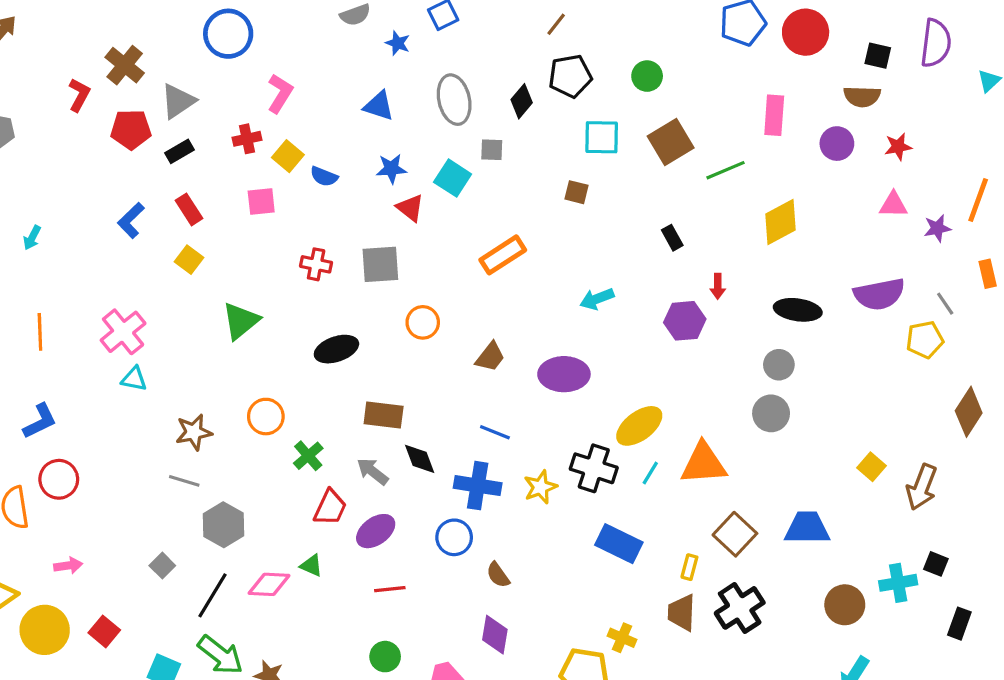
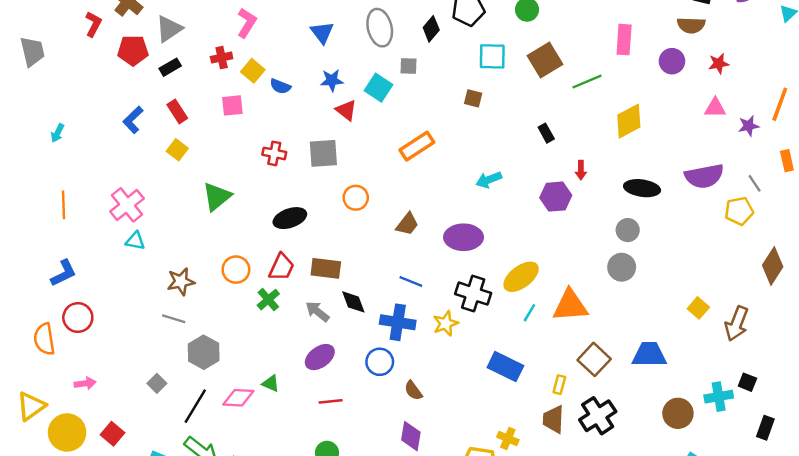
blue triangle: (379, 106) -> (322, 32), turned 35
black cross: (594, 468) -> (473, 294), moved
red trapezoid: (330, 508) -> (281, 267), moved

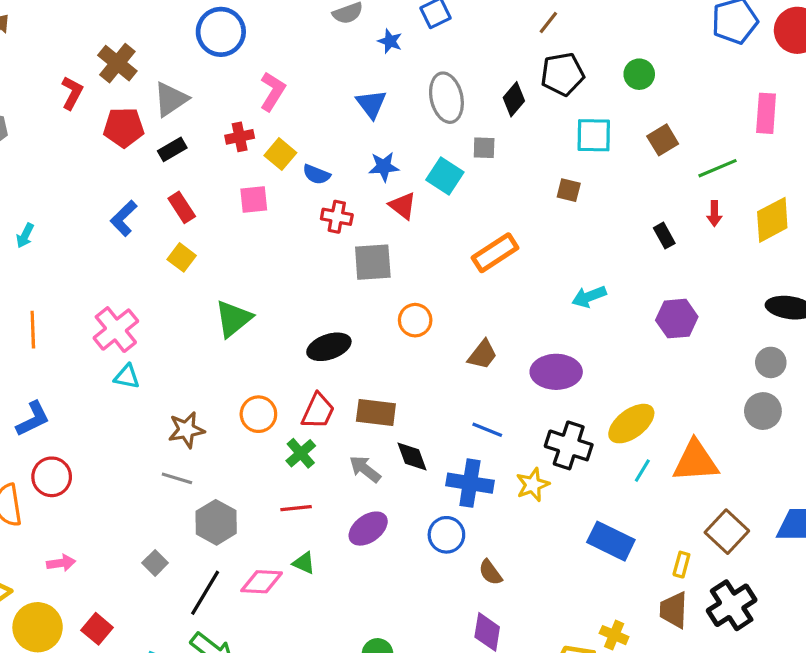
brown square: (545, 60) -> (663, 140), size x0.7
red cross: (274, 153) -> (337, 217), moved
red arrow: (581, 170) -> (714, 214), moved
red line: (331, 401) -> (296, 508), moved

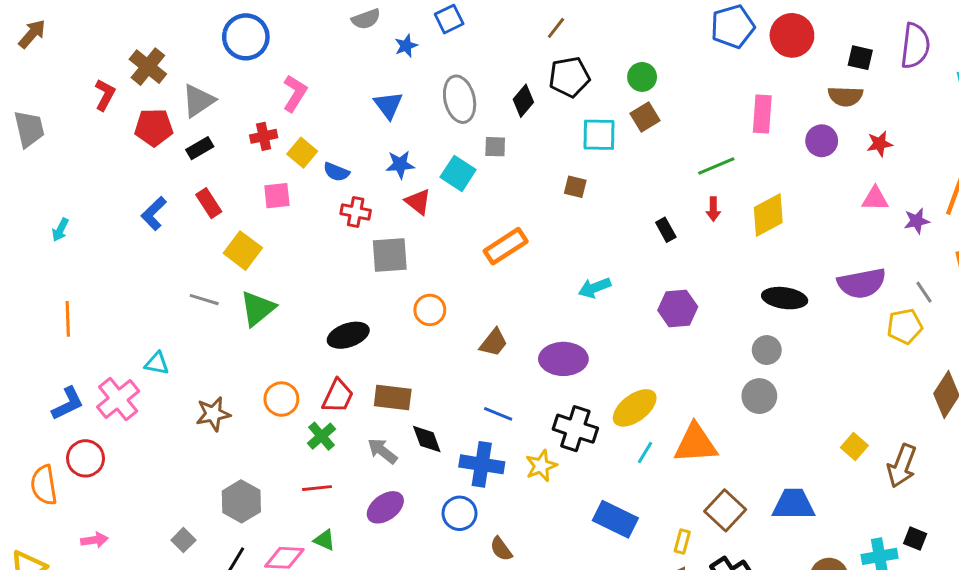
blue star: (390, 41) -> (406, 46), turned 30
brown square: (663, 140) -> (645, 117), moved
yellow square: (182, 257) -> (243, 251), moved, size x1.4
pink cross: (116, 330) -> (118, 399), moved
gray line: (177, 478) -> (204, 300), moved

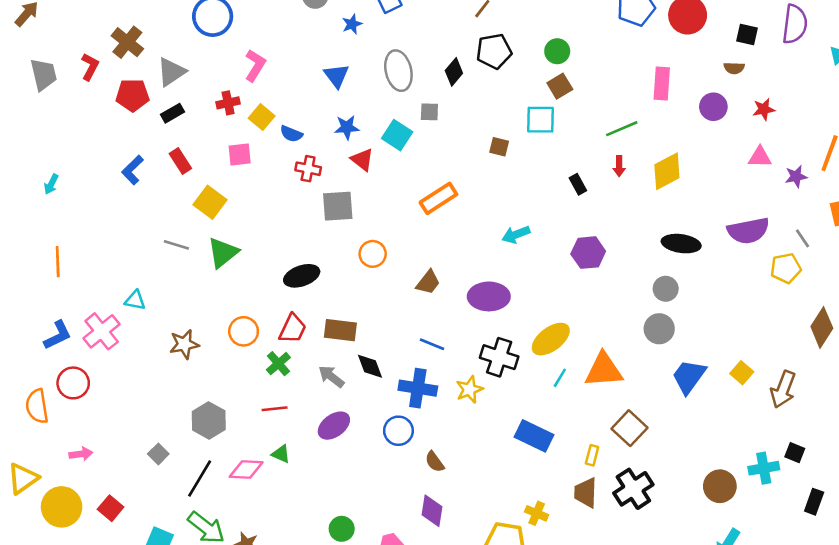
brown semicircle: (845, 96) -> (734, 68), size x0.7
gray trapezoid: (29, 129) -> (43, 74), moved
cyan square: (599, 135) -> (540, 120), moved
blue trapezoid: (793, 504) -> (689, 377), moved, turned -54

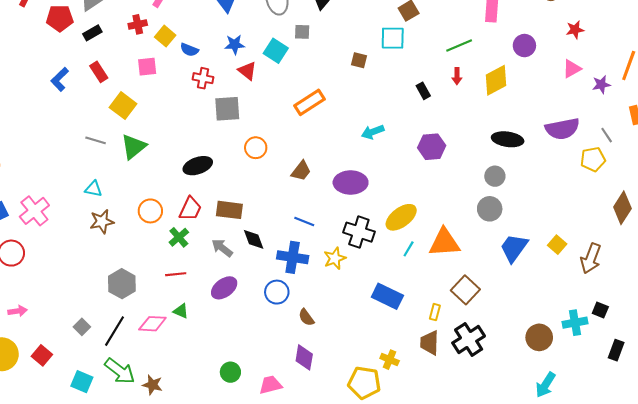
purple circle: (713, 107) -> (524, 46), moved
pink triangle: (760, 157) -> (572, 69), turned -30
cyan triangle: (135, 300) -> (93, 189), moved
gray square: (158, 454) -> (82, 327), moved

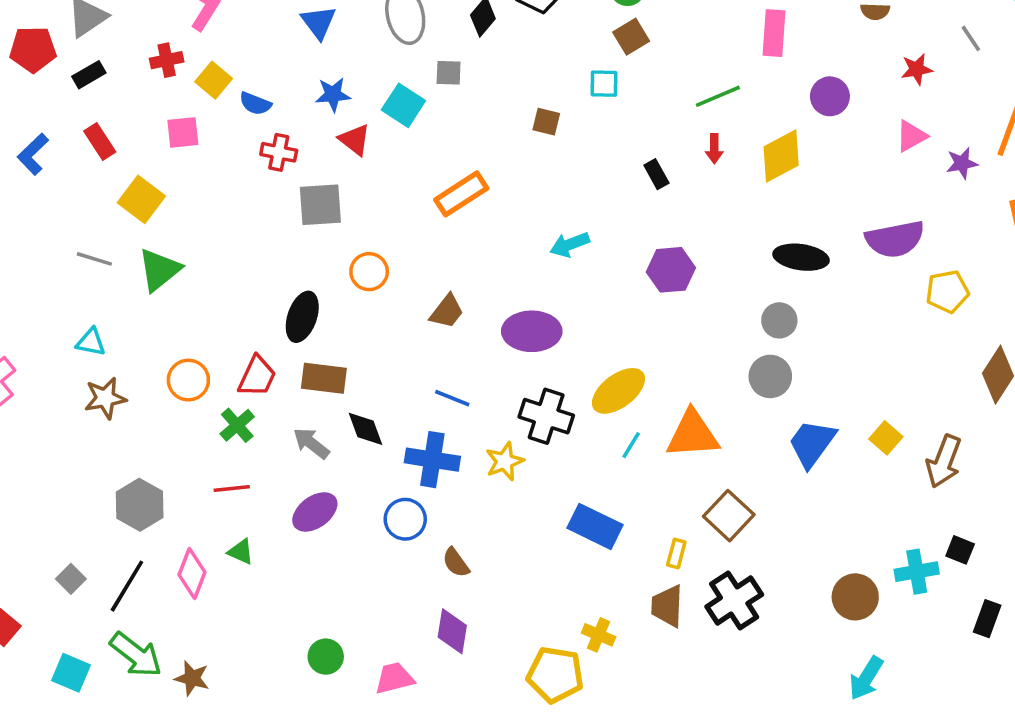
cyan square: (393, 38) -> (604, 84), size x0.7
gray line: (607, 135) -> (971, 38), moved
black ellipse: (198, 166) -> (302, 317), moved, turned -52
pink diamond: (152, 324) -> (192, 573), turned -72

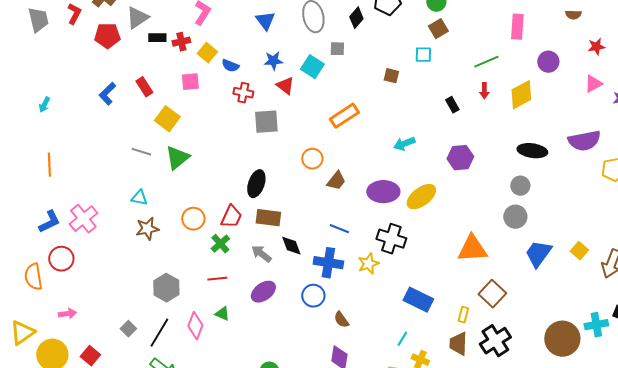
black rectangle: (89, 75) -> (157, 38), moved, turned 30
orange circle: (369, 272) -> (312, 159), moved
yellow ellipse: (618, 391) -> (421, 197), moved
cyan line: (631, 445) -> (402, 339), moved
brown circle: (855, 597) -> (562, 339), size x1.4

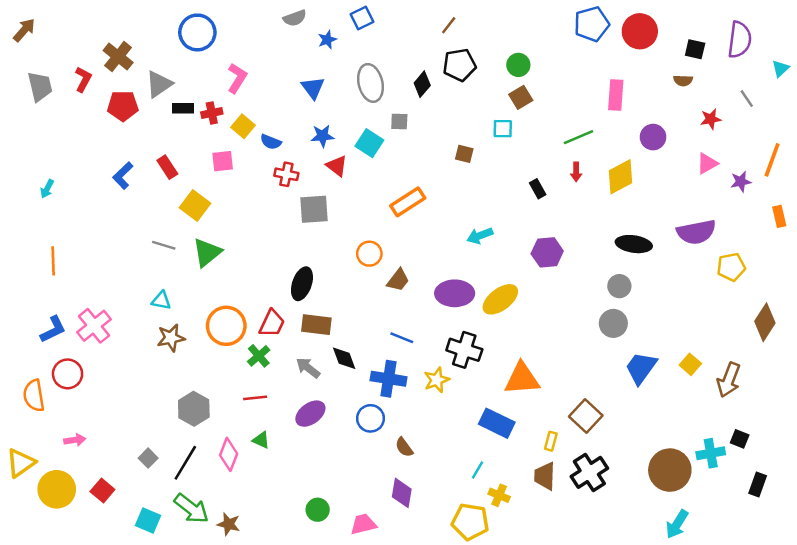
orange circle: (193, 219) -> (226, 326), size x1.4
orange triangle: (472, 249) -> (522, 379), moved

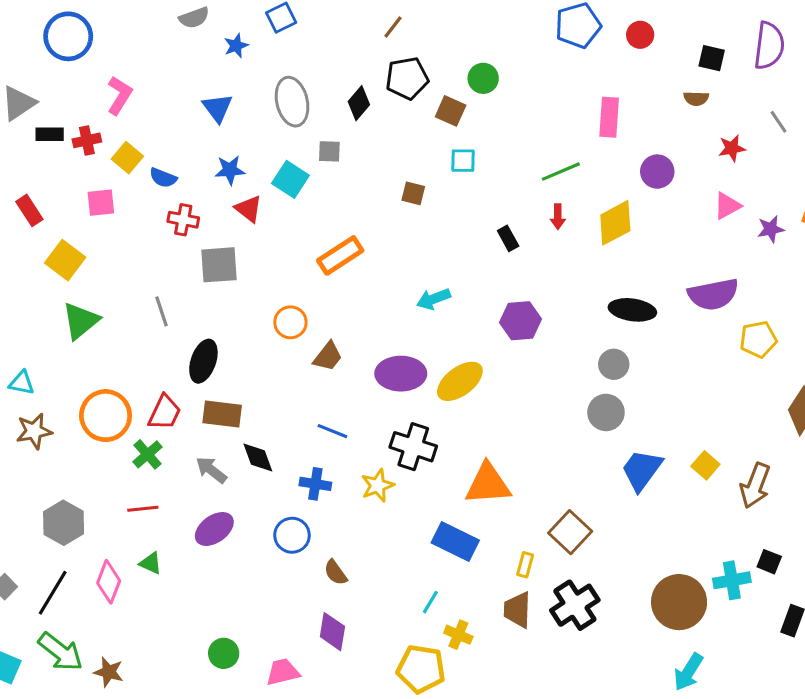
red circle: (640, 31) -> (640, 35), size x0.6
brown square: (521, 97) -> (451, 111), moved, turned -35
gray line: (164, 245) -> (161, 311), moved, turned 55
blue cross: (389, 379) -> (315, 484), size x0.7

